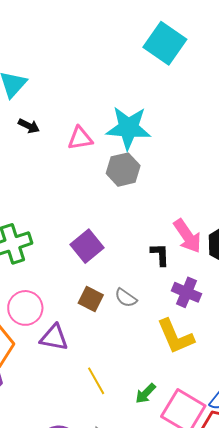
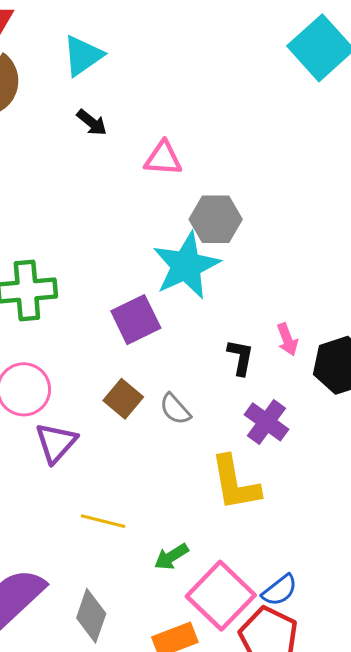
cyan star: (128, 128) -> (186, 266), moved, turned 30
pink arrow: (187, 236) -> (287, 339), size x0.6
purple triangle: (54, 337) -> (56, 443), turned 48
yellow line: (96, 381) -> (103, 521), turned -60

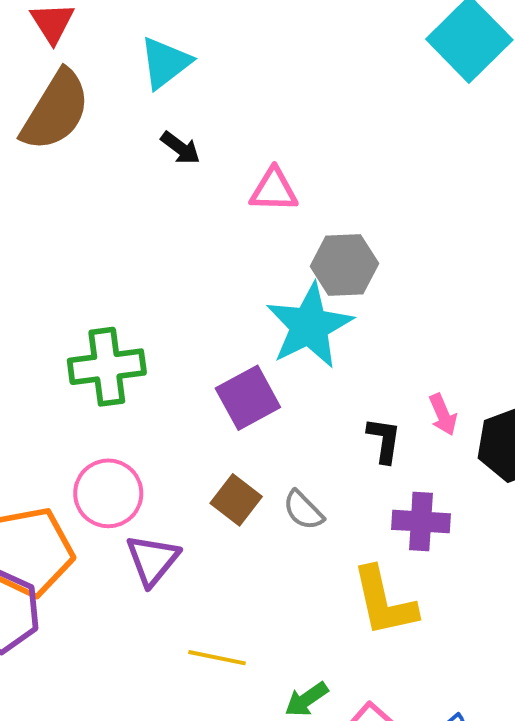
purple cross: (267, 422) -> (421, 522), turned -30

